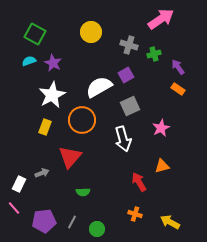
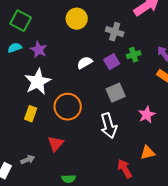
green cross: (154, 54) -> (134, 55), moved
white semicircle: (99, 87) -> (85, 63), moved, size x0.6
red triangle: (70, 157) -> (56, 144), size x0.7

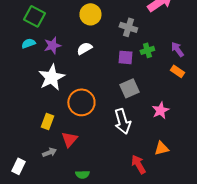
purple star: (39, 50) -> (52, 45), turned 30
purple square: (112, 62) -> (125, 57), turned 35
white semicircle: (85, 63) -> (84, 48), moved
yellow rectangle: (31, 114) -> (47, 121), moved
gray arrow: (28, 160) -> (49, 152), moved

